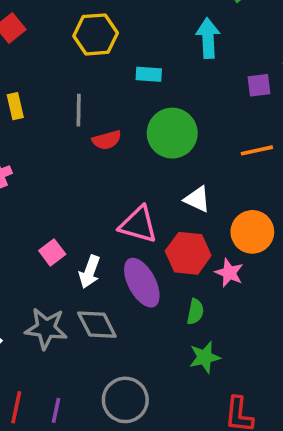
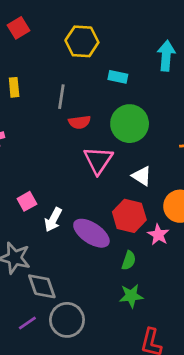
pink triangle: (138, 224) -> (98, 160), moved, turned 40
purple ellipse: (142, 283) -> (91, 233), turned -36
gray diamond: (97, 325) -> (42, 286), moved
purple line: (56, 410) -> (27, 323), moved, turned 36

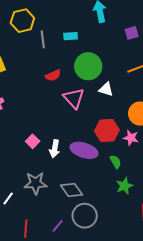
yellow hexagon: (82, 41) -> (22, 21), moved
gray line: (61, 97) -> (43, 39), moved
white triangle: (142, 176) -> (106, 89), moved
green semicircle: (129, 260) -> (116, 162), turned -32
gray diamond: (42, 286) -> (72, 190), moved

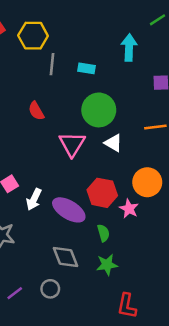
red semicircle: (53, 75) -> (36, 111), moved, turned 70
gray diamond: (72, 190) -> (65, 257), moved
gray circle: (85, 216) -> (50, 289), size x0.6

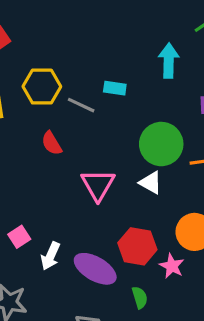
yellow hexagon: (33, 36) -> (42, 87), moved
gray line: (52, 64) -> (81, 105), moved, turned -70
green circle: (99, 110) -> (161, 144), moved

